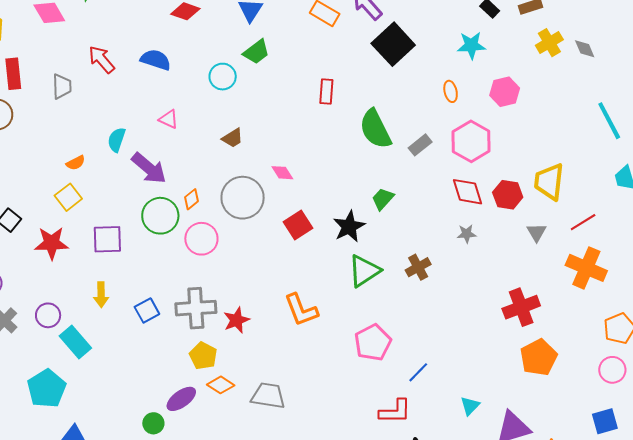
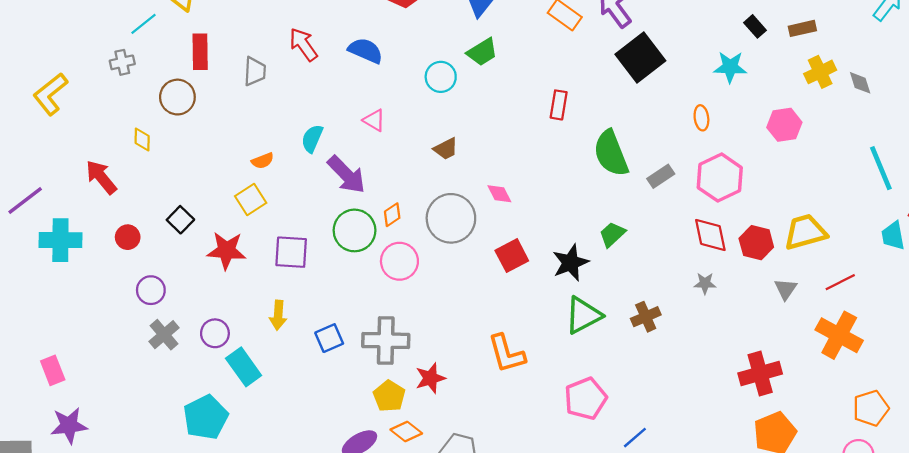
pink hexagon: (505, 92) -> (784, 125), moved
yellow trapezoid: (549, 182) -> (805, 232), turned 63
red star: (236, 320) -> (430, 378), moved

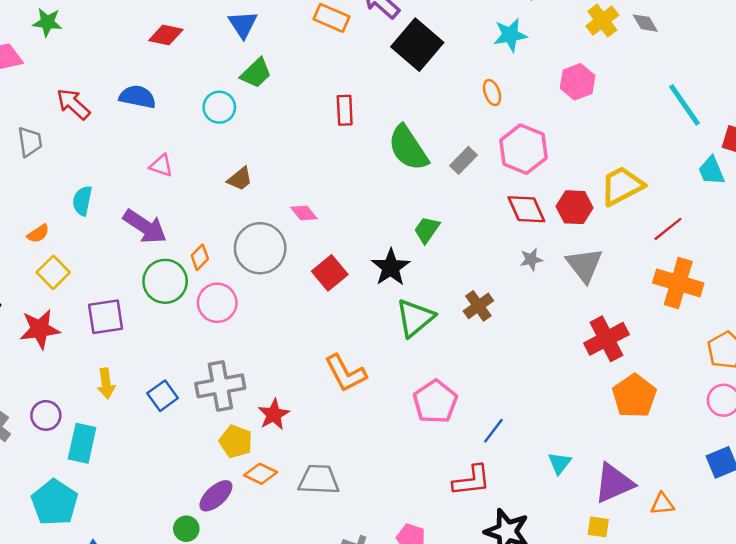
cyan semicircle: (312, 139) -> (82, 201), moved
orange semicircle: (263, 161) -> (38, 234), moved
gray triangle: (786, 289) -> (584, 265), moved, size x1.6
cyan rectangle: (244, 367) -> (82, 443), turned 60

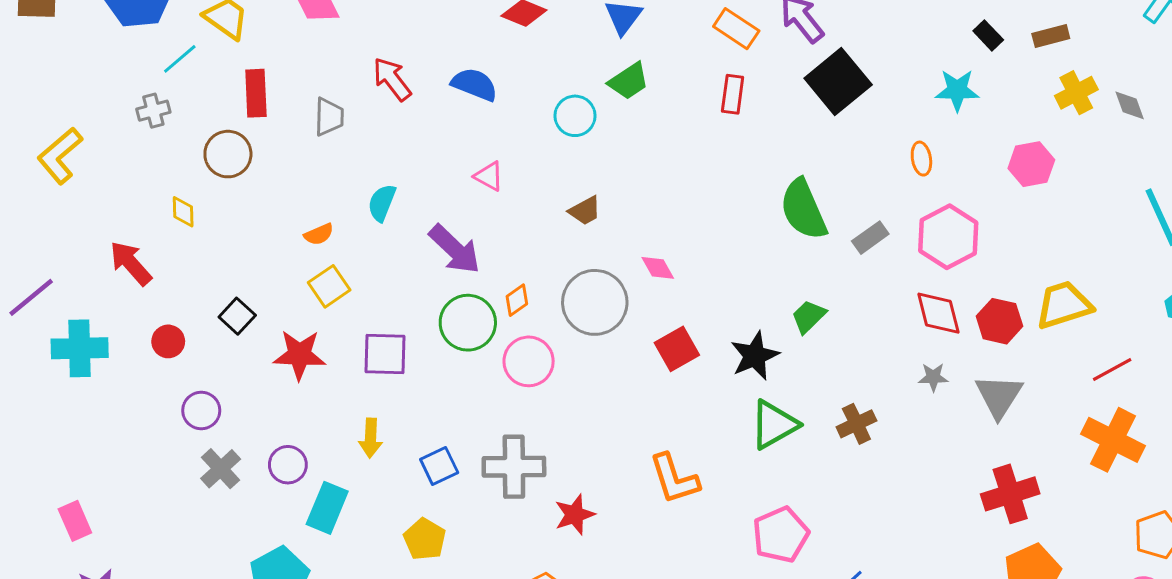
red rectangle: (345, 110) -> (733, 94), moved
yellow pentagon: (236, 442) -> (425, 539), moved

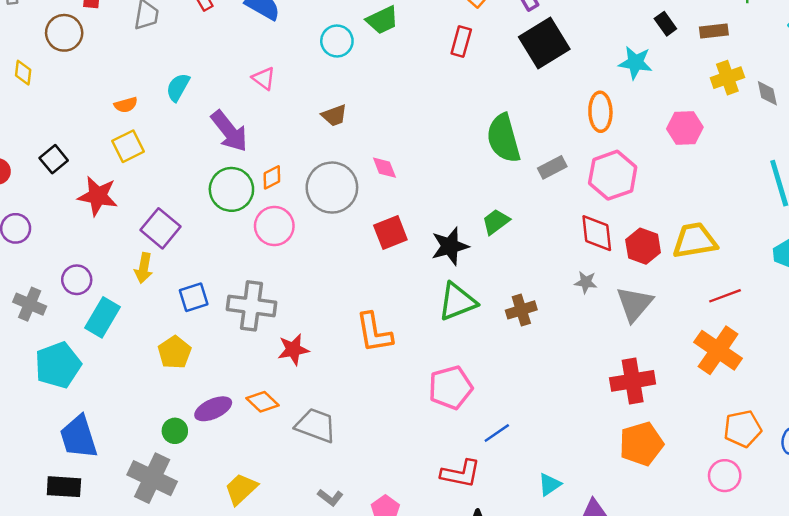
orange ellipse: (921, 159) -> (600, 112), size x1.5
purple square: (385, 354) -> (160, 228), moved, turned 30
gray cross: (221, 469) -> (30, 304), moved, turned -32

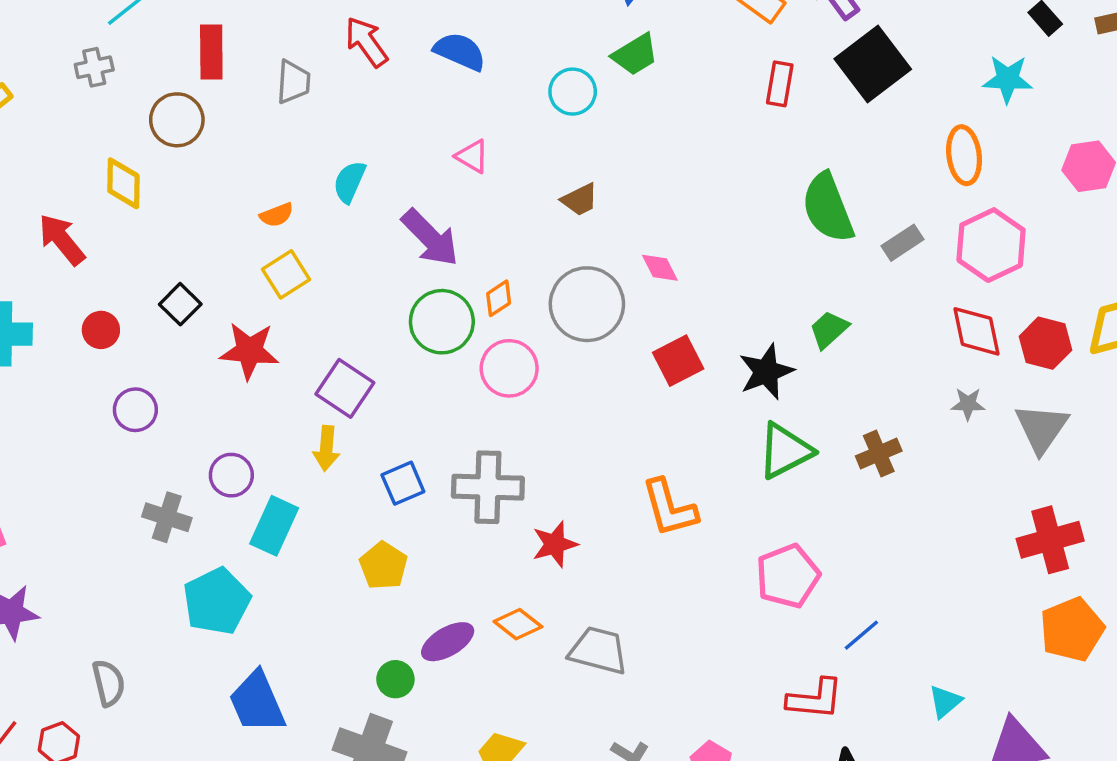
red rectangle: (461, 41) -> (780, 84), moved
yellow diamond: (23, 73) -> (123, 183), size x1.4

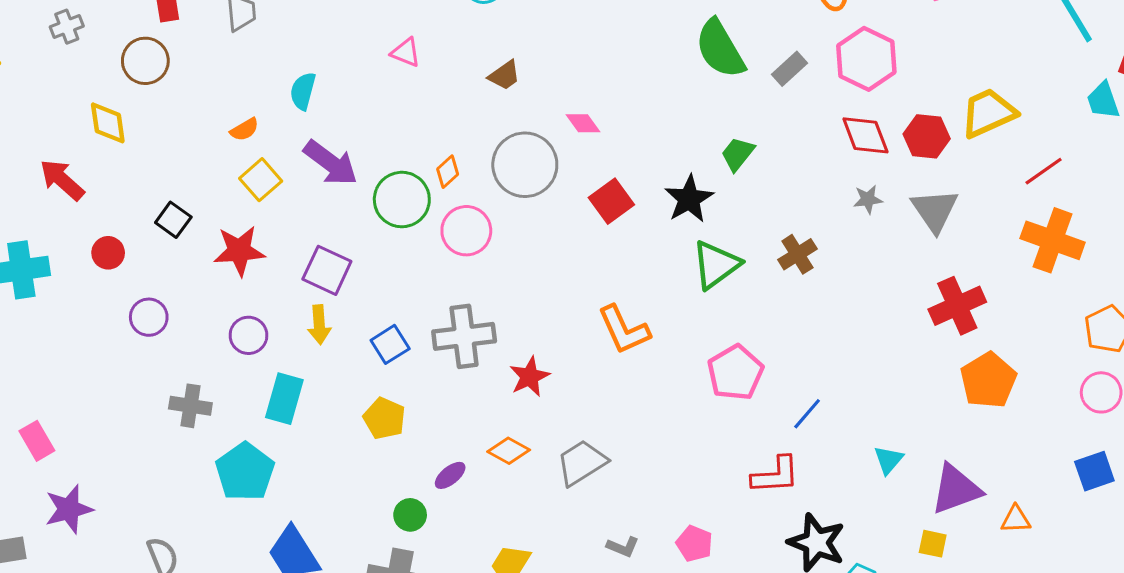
purple arrow: (430, 238) -> (331, 163), moved
purple circle: (231, 475) -> (248, 335), moved
purple ellipse: (448, 642) -> (450, 475), size x0.7
gray trapezoid: (598, 651) -> (582, 463), turned -38

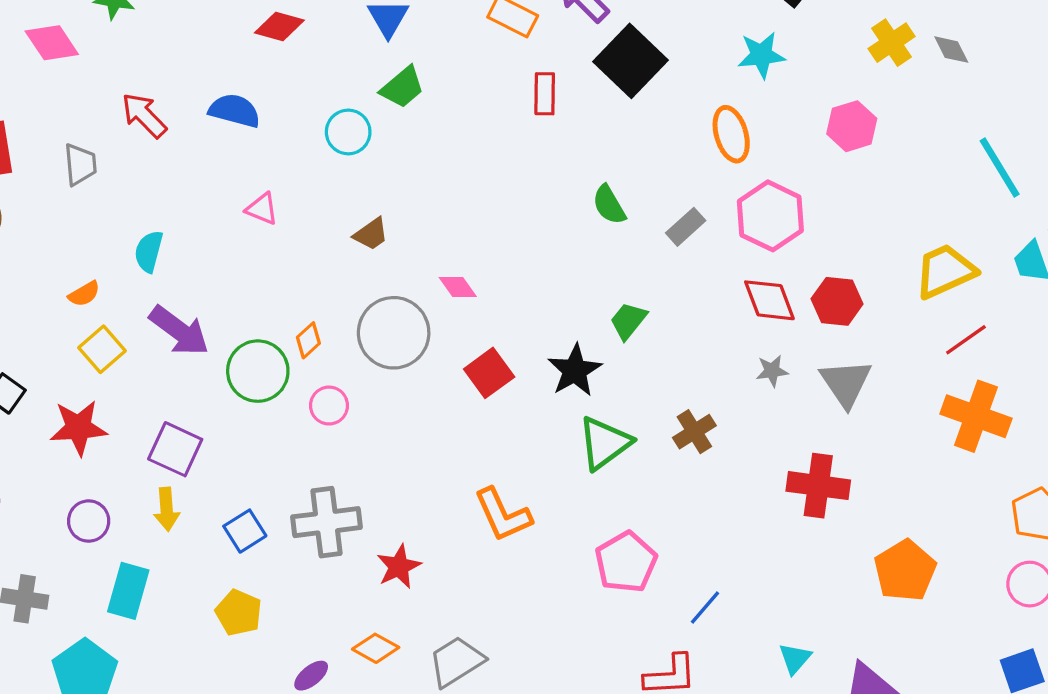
green semicircle: (720, 49) -> (609, 205), size x0.6
yellow trapezoid: (988, 113) -> (945, 271), moved
pink circle: (466, 231) -> (329, 406), size x0.7
red cross: (957, 306) -> (818, 486), moved, turned 32

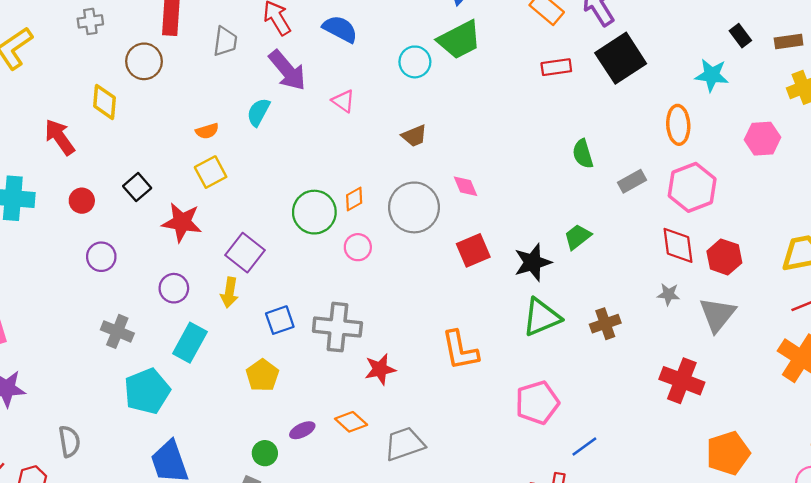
green trapezoid: (402, 87) -> (459, 40), size x1.4
red rectangle: (545, 94) -> (556, 67), turned 68
purple arrow: (179, 331) -> (287, 70), moved

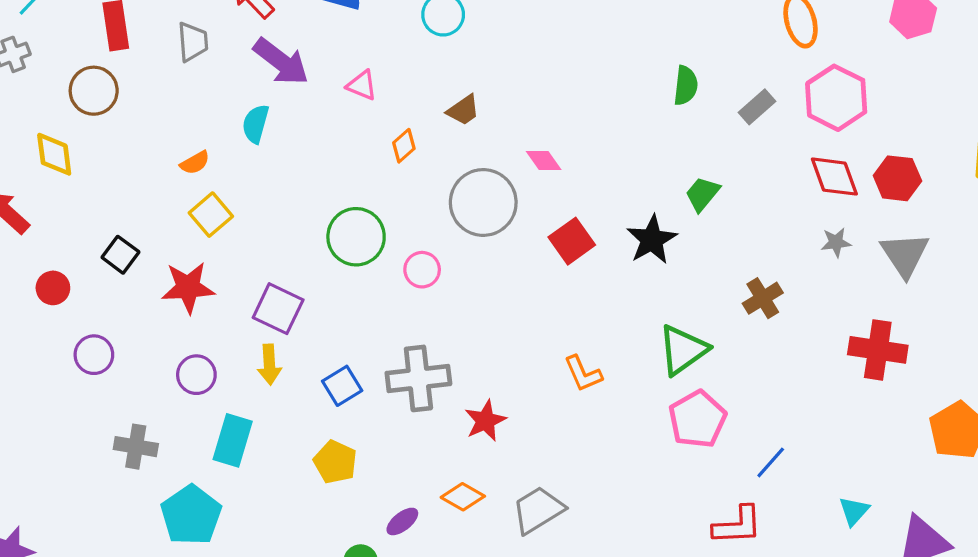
green semicircle: (583, 154) -> (686, 86), turned -144
orange diamond: (354, 199) -> (404, 146), moved
green triangle: (542, 317) -> (683, 350), moved
orange L-shape: (460, 350) -> (583, 374), size x0.7

